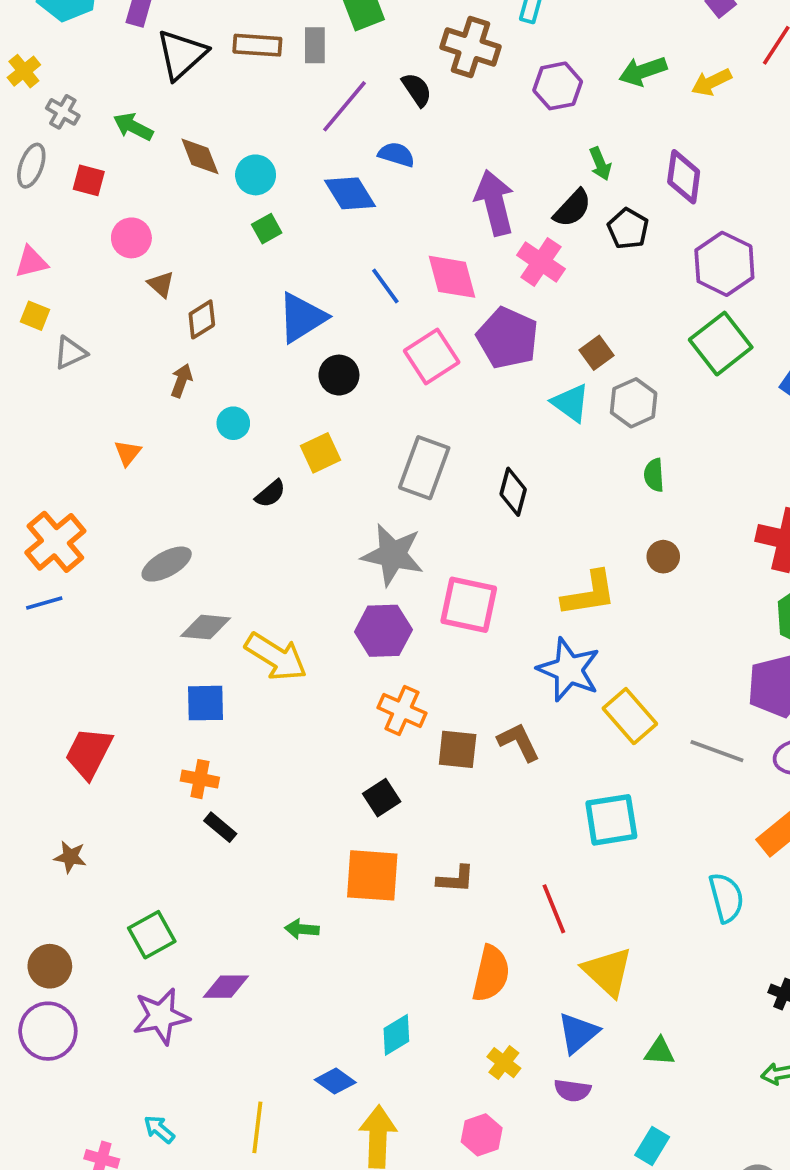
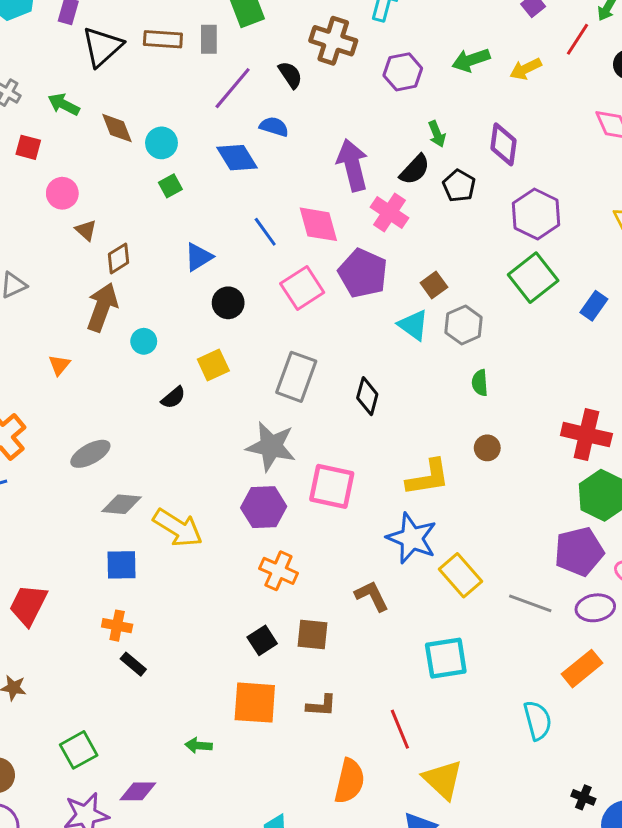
blue triangle: (302, 318) -> (199, 257), size x0.7
brown arrow: (181, 381) -> (102, 307), size x1.8
brown square: (458, 749) -> (313, 634), moved

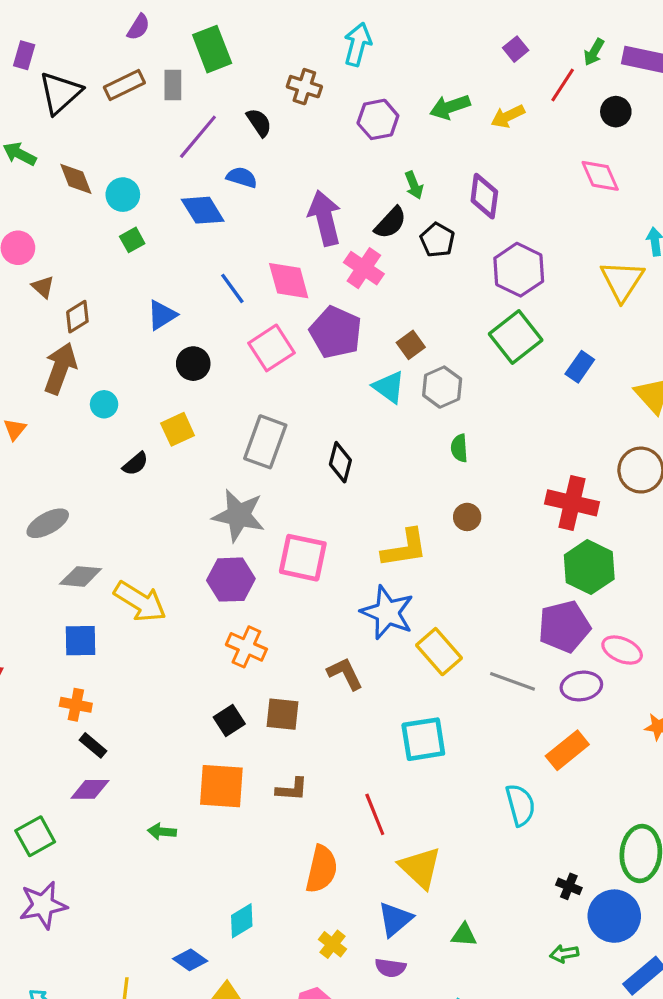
brown rectangle: (163, 39) -> (124, 85), turned -30
brown cross: (333, 41) -> (304, 87), size x0.7
purple diamond: (138, 791) -> (90, 789), moved

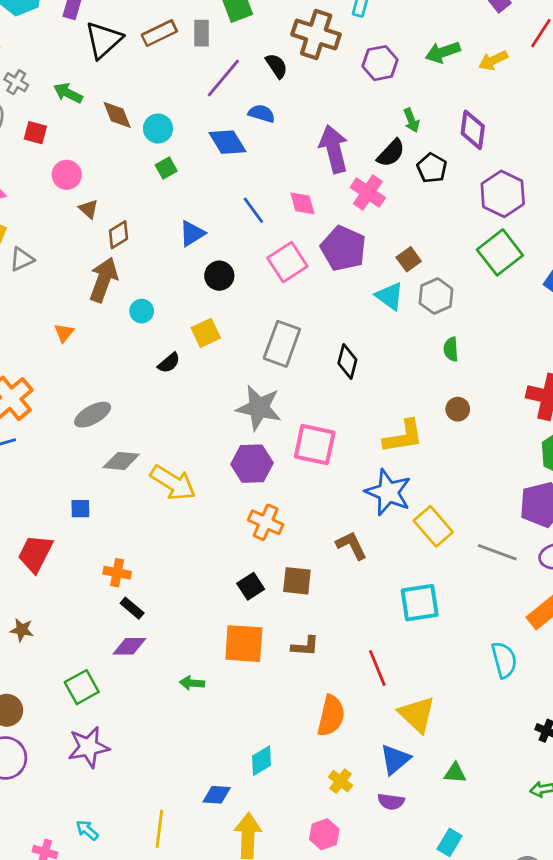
brown cross: (304, 87) -> (316, 34), size x1.6
pink diamond: (289, 281) -> (302, 203), size x0.7
blue square: (81, 641) -> (80, 509), moved, size x0.7
blue diamond: (190, 960) -> (217, 795), turned -32

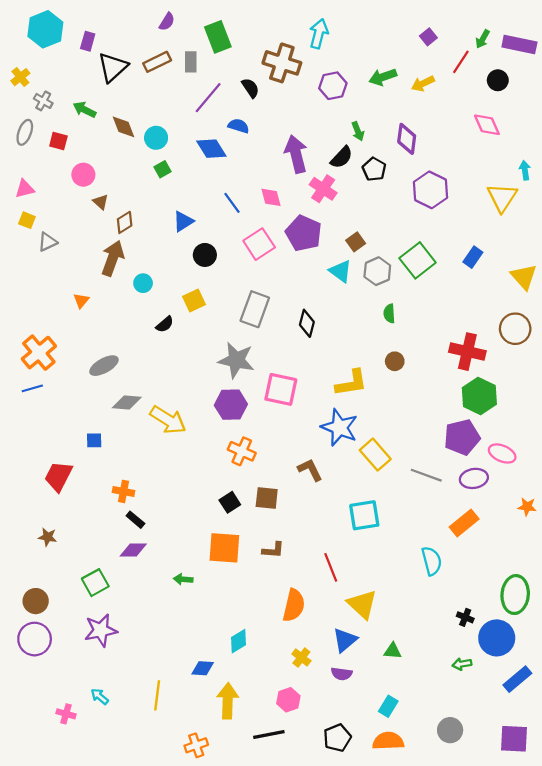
green square: (500, 252) -> (418, 260), moved

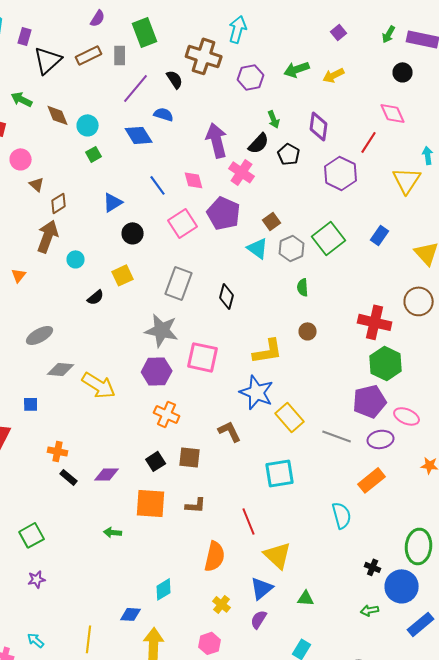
red line: (461, 62) -> (369, 142), moved
purple diamond: (133, 550) -> (107, 474), moved
purple star: (101, 630) -> (37, 579), size x0.6
purple semicircle: (342, 674) -> (259, 619), turned 114

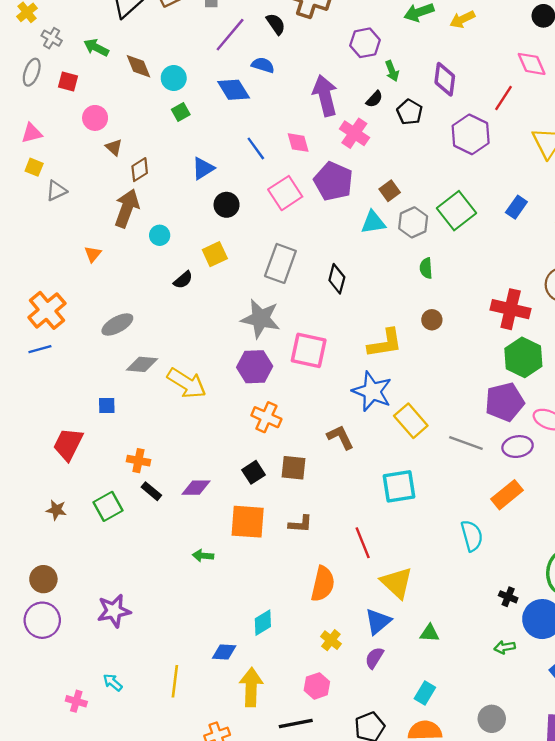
purple hexagon: (251, 77) -> (365, 43), moved
black semicircle: (259, 143) -> (374, 99), size x0.7
cyan triangle: (258, 248) -> (373, 222), turned -45
green square: (32, 535) -> (108, 506), moved
purple star: (37, 579) -> (114, 611), size x1.6

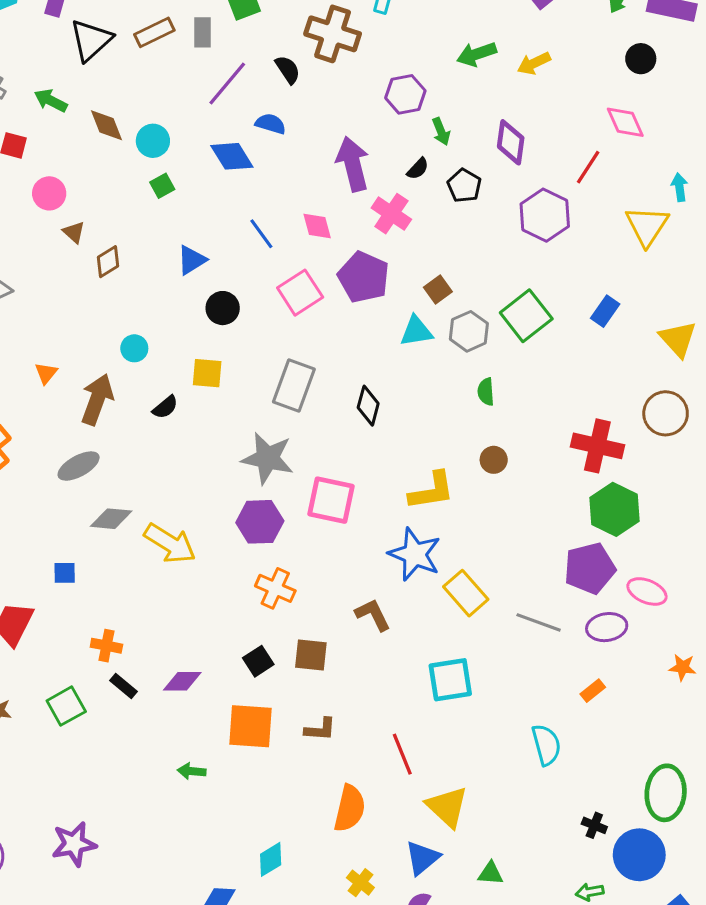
brown arrow: (127, 208) -> (97, 399), moved
yellow square: (215, 254) -> (207, 373), turned 30
orange rectangle: (507, 495) -> (593, 691), size x0.6

